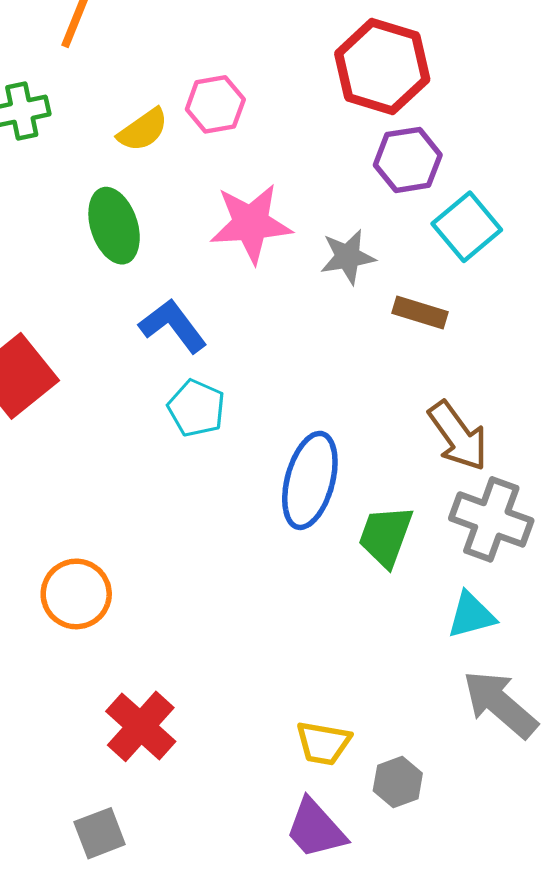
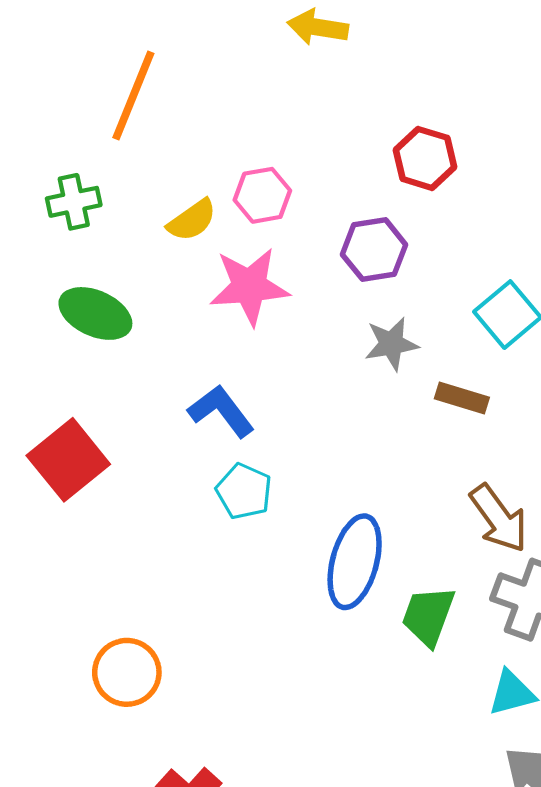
red hexagon: (382, 67) -> (425, 158), size x0.7
purple hexagon: (408, 160) -> (374, 250), moved
pink star: (251, 223) -> (249, 286), moved
green ellipse: (114, 226) -> (95, 313), moved, turned -48

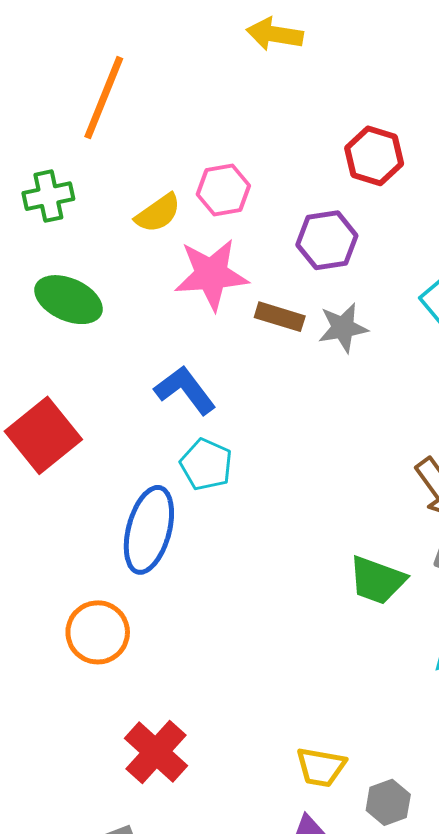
brown rectangle: (462, 398) -> (280, 317), moved
blue ellipse: (355, 562) -> (149, 530), moved
green trapezoid: (428, 616) -> (377, 580), turned -90

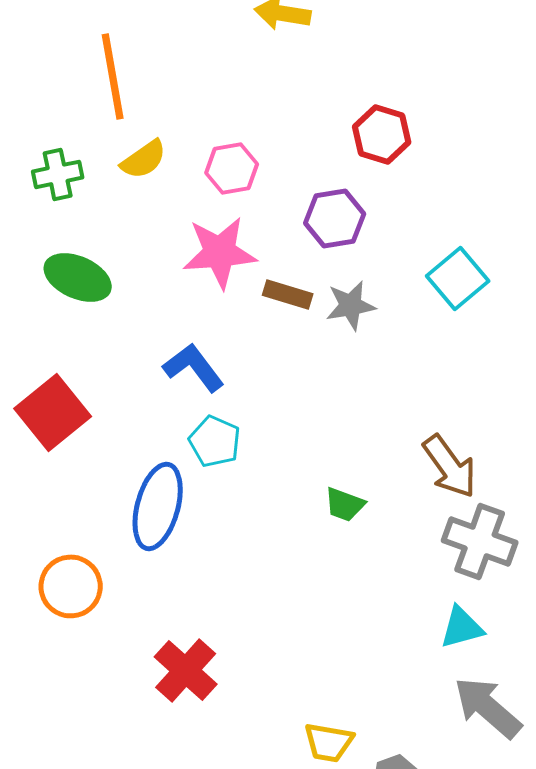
orange line: (104, 98) -> (113, 76), turned -32
yellow semicircle: (158, 213) -> (144, 159), moved
green trapezoid: (377, 580) -> (345, 504), moved, size x0.7
orange circle: (98, 632) -> (71, 586), moved
red cross: (156, 752) -> (186, 670), moved

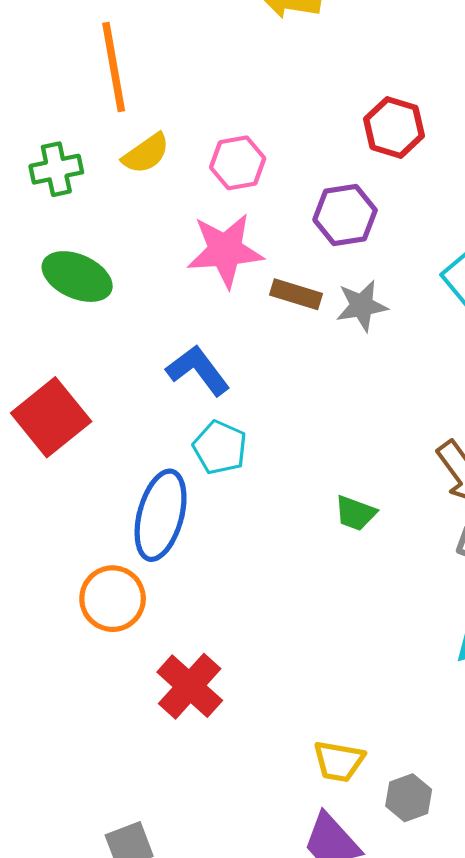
orange circle: (71, 586) -> (113, 599), moved

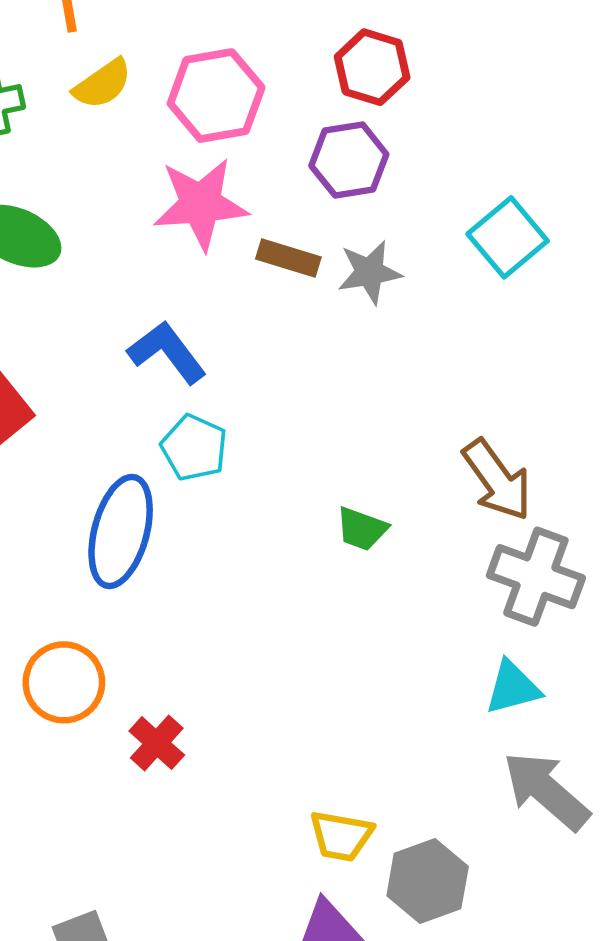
red hexagon: (394, 127) -> (372, 67), moved
pink hexagon: (238, 163) -> (216, 96), size x1.4
orange circle: (113, 599) -> (64, 682), moved
red cross: (190, 686) -> (157, 743), size x0.7
gray hexagon: (409, 798) -> (428, 881), size x1.4

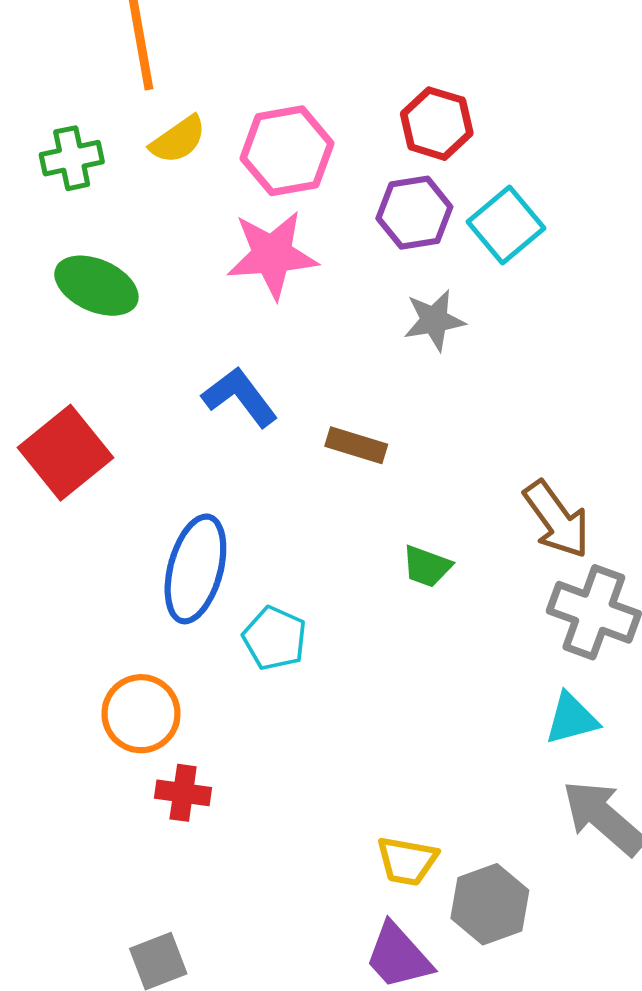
cyan square: (508, 237) -> (506, 225), moved
brown rectangle: (288, 258) -> (356, 445), moved
cyan pentagon: (194, 448) -> (275, 638), moved
red cross: (157, 743) -> (183, 793), moved, turned -34

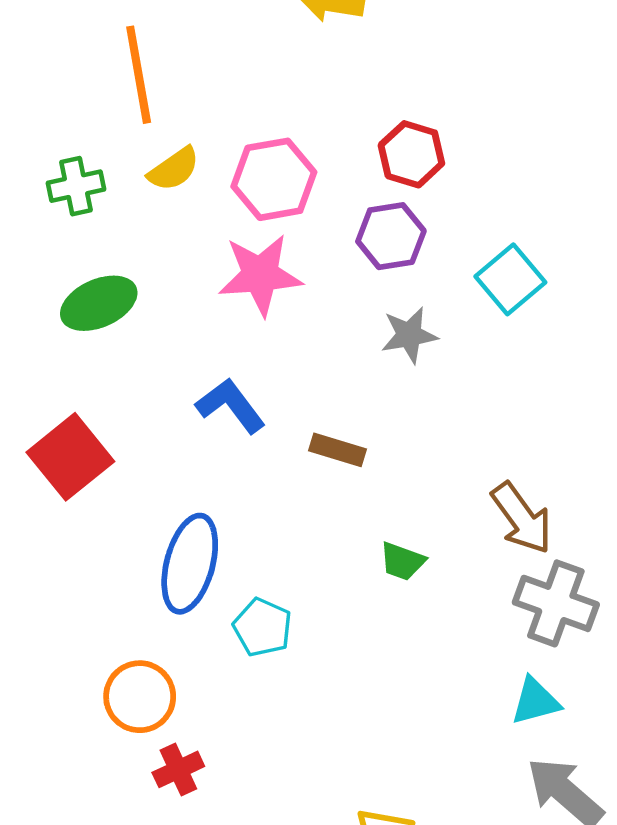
cyan square: (506, 225) -> (510, 279), moved
green ellipse: (96, 286) -> (99, 303), turned -48
red cross: (183, 793) -> (178, 769), turned -33

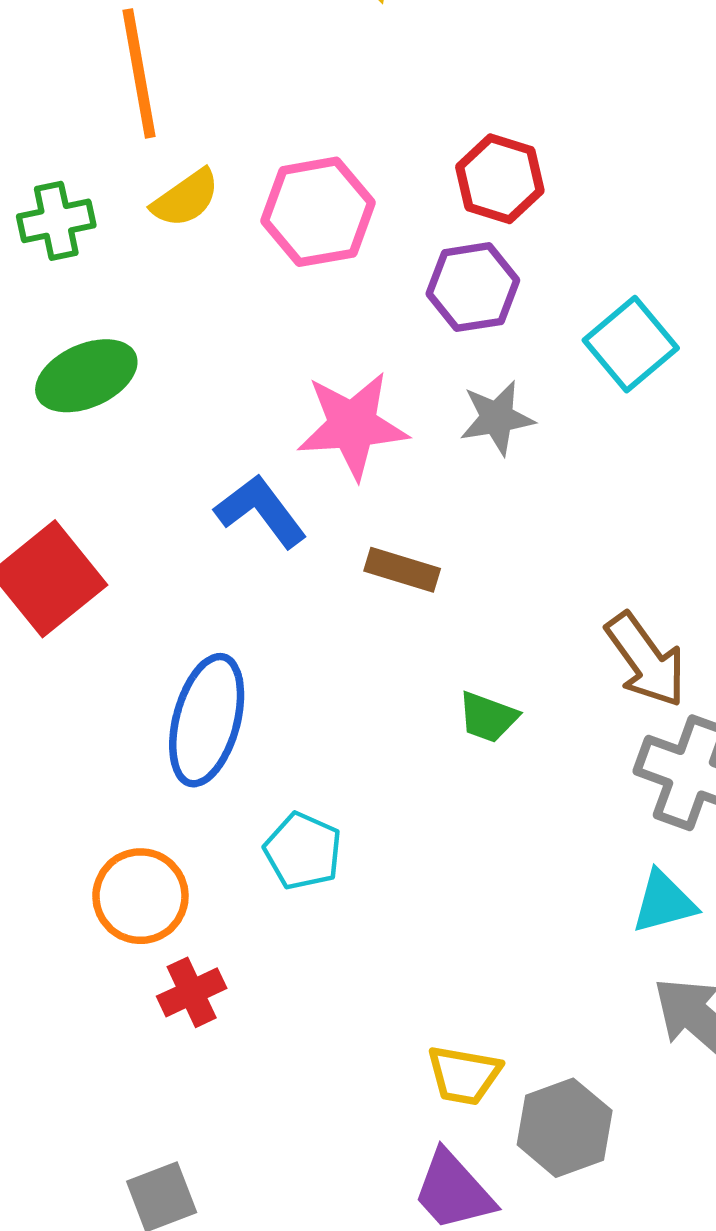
pink star: (260, 275) -> (353, 425), moved
cyan pentagon: (262, 627) -> (303, 851), moved

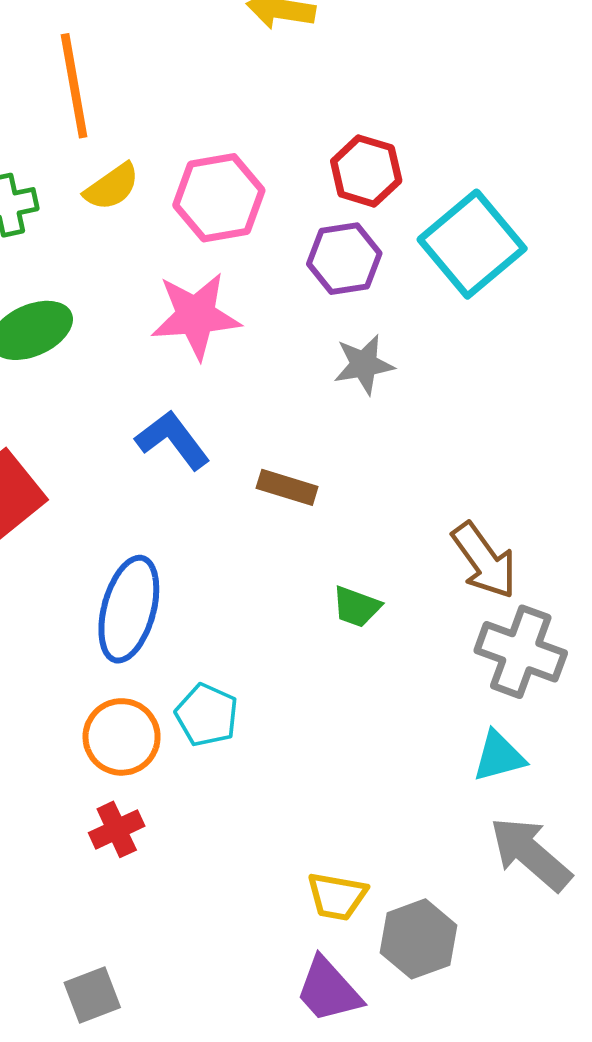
cyan square: (631, 344) -> (472, 244), moved, size x1.4
pink star: (353, 425) -> (196, 316), moved
orange circle: (140, 896) -> (122, 737), moved

